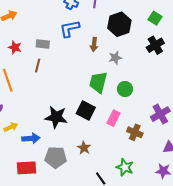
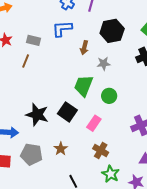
brown cross: (135, 132) -> (101, 151), moved
green star: (125, 167) -> (111, 174), moved

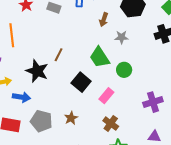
brown line: (26, 61) -> (59, 55), moved
green trapezoid: (84, 86) -> (100, 57), turned -60
black star: (37, 115) -> (37, 71), moved

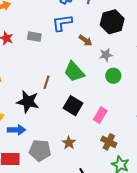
brown arrow: (104, 20) -> (85, 40), turned -64
green trapezoid: (100, 57) -> (74, 72), moved
green circle: (124, 70) -> (113, 76), moved

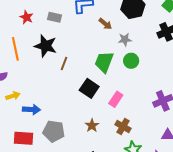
green trapezoid: (74, 72) -> (104, 62), moved, turned 60
black star: (28, 102) -> (46, 46), moved
brown star: (69, 143) -> (92, 125), moved

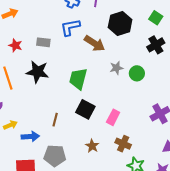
brown arrow: (105, 24) -> (95, 43), size x1.5
gray star: (125, 40) -> (116, 68), moved
green circle: (131, 61) -> (137, 73), moved
green trapezoid: (104, 62) -> (78, 79), moved
brown line: (64, 64) -> (55, 120), moved

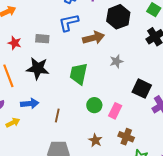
brown arrow: (95, 43) -> (94, 38), turned -45
green circle: (137, 73) -> (94, 105), moved
black square: (85, 109) -> (142, 89), moved
blue arrow: (30, 137) -> (30, 104), moved

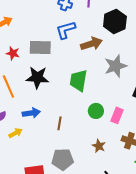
gray rectangle: (42, 39) -> (40, 48), size x1.5
gray star: (116, 61) -> (116, 66), size x1.6

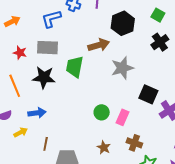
blue L-shape: (66, 30) -> (51, 19), moved
green trapezoid: (78, 81) -> (75, 67), moved
brown line: (59, 123) -> (46, 144), moved

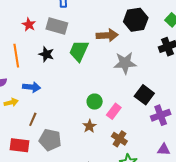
black star: (44, 77) -> (46, 54), size x0.7
brown star: (104, 147) -> (89, 126), moved

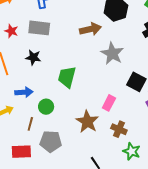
green trapezoid: (79, 51) -> (67, 77), moved
gray star: (125, 63) -> (112, 54), turned -30
green circle: (95, 102) -> (46, 107), moved
brown star: (89, 126) -> (87, 122), size x1.6

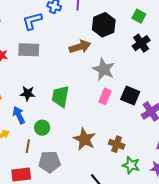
black star: (33, 57) -> (28, 94), moved
blue arrow: (24, 92) -> (19, 115), turned -108
pink rectangle: (109, 103) -> (105, 96), moved

